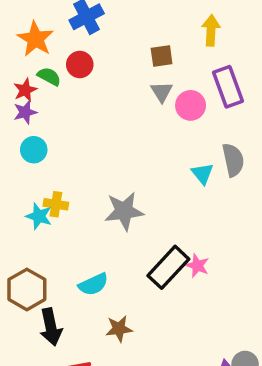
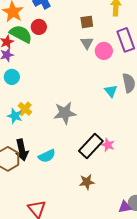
green semicircle: (49, 76) -> (21, 34), size x1.6
yellow cross: (56, 204) -> (25, 109), turned 32
black arrow: (51, 327) -> (22, 150), moved
brown star: (119, 329) -> (87, 182), moved

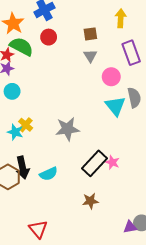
red circle: (39, 27) -> (49, 37), moved
pink circle: (104, 51) -> (111, 77), moved
cyan triangle: (111, 91) -> (115, 106), size x1.5

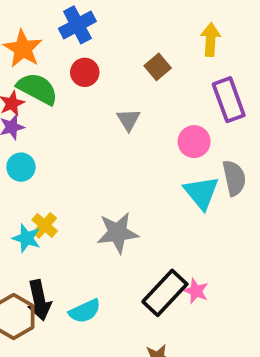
brown square: (90, 34) -> (158, 67), turned -32
gray triangle: (90, 56) -> (128, 120), moved

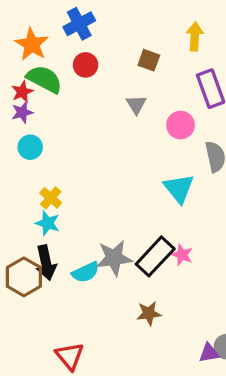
brown square: (158, 67) -> (149, 60), turned -30
gray triangle: (128, 120) -> (136, 104), moved
cyan triangle: (201, 193) -> (179, 188), moved
gray star: (118, 233) -> (114, 258), moved
cyan star: (26, 238) -> (48, 223), moved

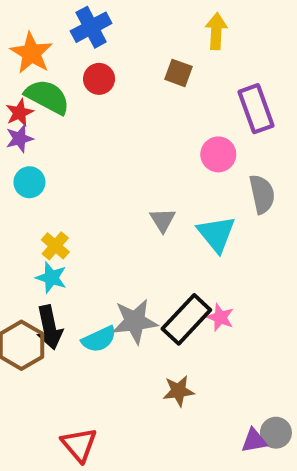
yellow arrow: (195, 36) -> (216, 31), moved
gray triangle: (136, 104) -> (163, 220), moved

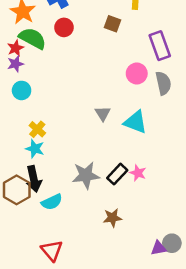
gray semicircle: (262, 194) -> (163, 83), moved
cyan triangle: (216, 234) -> (136, 122), turned -30
black rectangle: (186, 319) -> (117, 174), size x0.7
cyan semicircle: (99, 339) -> (52, 202), moved

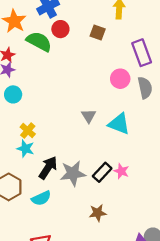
red circle: (64, 27) -> (60, 29), moved
green semicircle: (32, 38) -> (39, 41), moved
black arrow: (34, 179) -> (48, 168), moved, turned -135

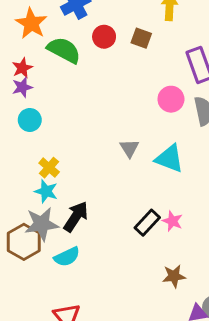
red circle: (60, 29) -> (104, 37), moved
gray star: (73, 173) -> (42, 224), moved
brown star: (98, 213) -> (174, 276), moved

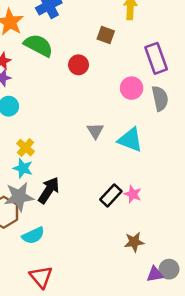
red circle: (104, 37) -> (79, 65), moved
cyan semicircle: (67, 257) -> (33, 236), moved

